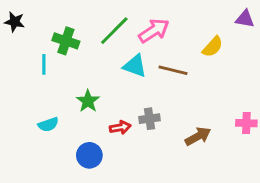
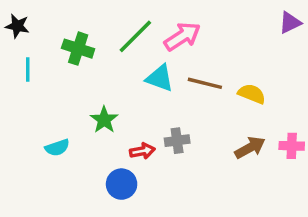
purple triangle: (245, 19) -> (290, 23), turned -36
yellow semicircle: (213, 47) -> (252, 94), moved, turned -110
cyan line: (44, 64) -> (28, 69), moved
brown arrow: (198, 136) -> (250, 148), moved
blue circle: (89, 155) -> (122, 184), moved

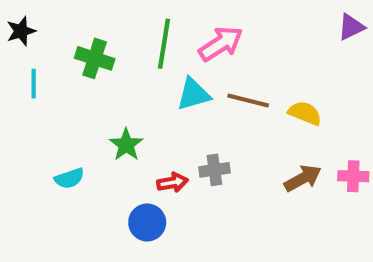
black star: (17, 26) -> (21, 31), turned -30
green line: (135, 36) -> (164, 44), turned -36
cyan triangle: (160, 78) -> (193, 94), turned -36

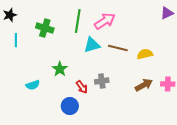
yellow semicircle: (305, 113) -> (145, 54), turned -35
red arrow: (172, 183) -> (82, 87), turned 64

